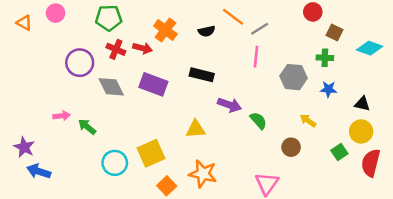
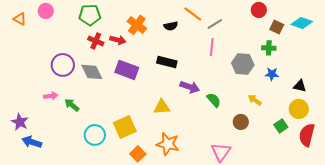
cyan diamond: (370, 48) -> (302, 23), moved
purple circle: (80, 63) -> (63, 65), moved

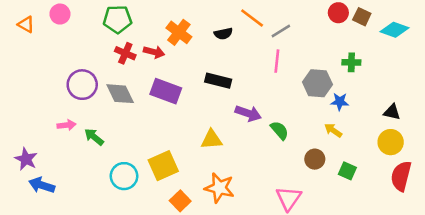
brown square: (277, 27) -> (362, 17), moved
blue star: (272, 74) -> (340, 102), moved
green square: (281, 126) -> (347, 171), moved, turned -32

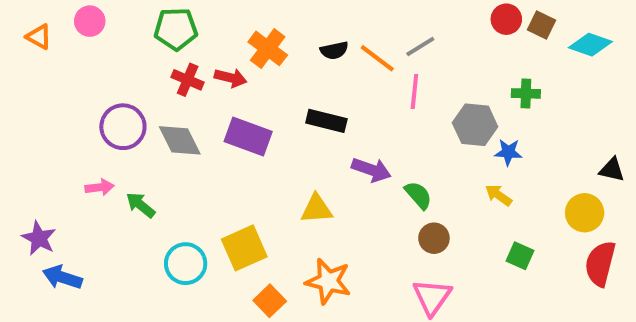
orange line: (252, 18) -> (377, 58), moved
black triangle: (392, 112) -> (612, 170), moved
brown circle: (315, 159) -> (434, 238), moved

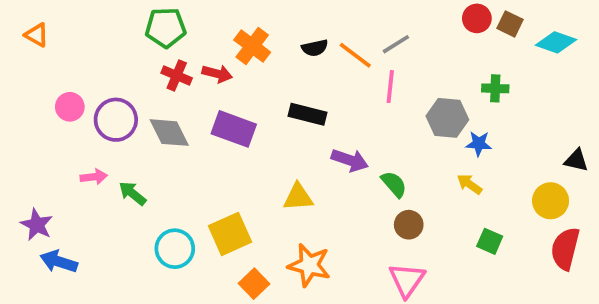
pink circle: (90, 21) -> (70, 107), moved

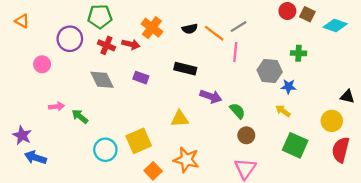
purple circle: (116, 120) -> (70, 39), moved
purple rectangle: (234, 129) -> (141, 78), size x0.6
green square: (490, 241) -> (295, 145), size x1.6

